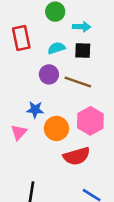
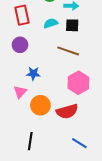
purple circle: (49, 74) -> (20, 45), moved
orange circle: (56, 128) -> (40, 105), moved

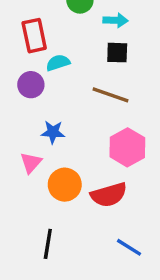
cyan semicircle: (51, 23) -> (58, 63), moved

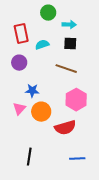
cyan semicircle: (58, 63) -> (42, 45), moved
orange circle: (65, 185) -> (41, 112), moved
blue line: (129, 247) -> (77, 159), turned -35

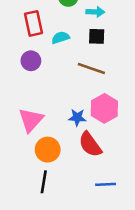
blue star: (32, 91) -> (77, 117), moved
pink triangle: (19, 109) -> (31, 120), size x1.5
orange circle: (41, 112) -> (48, 150), moved
red semicircle: (65, 128) -> (90, 144), turned 70

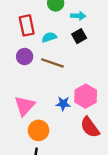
black square: (97, 36) -> (79, 36), turned -32
brown line: (91, 68) -> (52, 63), moved
red semicircle: (90, 144) -> (90, 127), moved

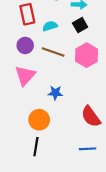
pink hexagon: (86, 96) -> (87, 55), moved
blue star: (63, 104) -> (55, 93), moved
pink triangle: (25, 106) -> (25, 76), moved

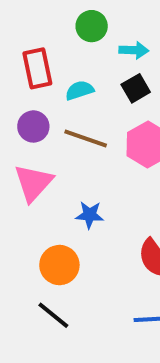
black line: (36, 147) -> (53, 315), turned -60

